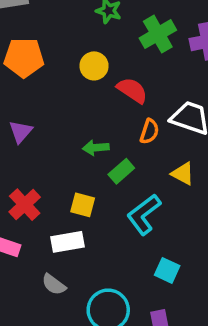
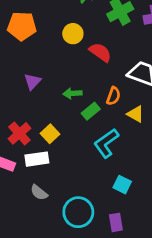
orange semicircle: (149, 131) -> (113, 96), moved
purple triangle: (21, 132) -> (32, 82), moved
yellow square: (83, 205) -> (50, 134), moved, turned 30
white rectangle: (68, 242) -> (37, 159), moved

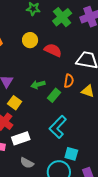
yellow square: (50, 134) -> (15, 103), moved
cyan L-shape: (106, 143) -> (58, 127), moved
cyan square: (122, 185) -> (71, 154), moved

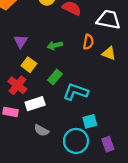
green rectangle: (54, 95) -> (55, 77), moved
cyan L-shape: (58, 127) -> (76, 92), turned 65
cyan square: (71, 154) -> (90, 121), turned -32

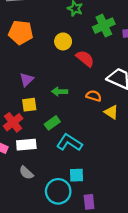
orange semicircle: (88, 42) -> (94, 96), turned -96
yellow square: (29, 65) -> (29, 105), turned 32

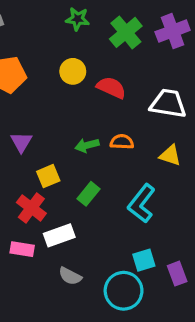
purple triangle: (27, 79) -> (21, 142), moved
orange semicircle: (94, 96) -> (122, 142), moved
cyan L-shape: (69, 143) -> (141, 203), moved, turned -70
purple rectangle: (89, 202) -> (177, 274), moved

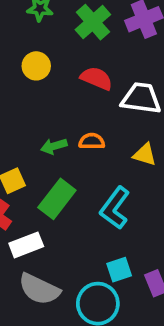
red semicircle: (111, 88) -> (96, 78), moved
green rectangle: (89, 194) -> (57, 199), size x1.5
gray semicircle: (70, 276) -> (39, 289), size x1.6

